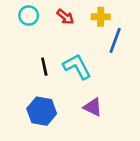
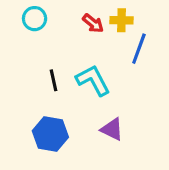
red arrow: (65, 17) -> (93, 23), moved

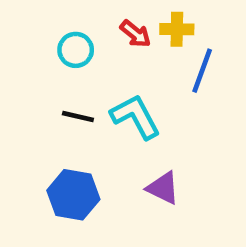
cyan circle: (35, 19) -> (76, 50), moved
black line: (54, 80) -> (78, 117), turned -65

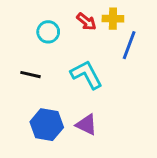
black line: (78, 117) -> (31, 75), moved
purple triangle: (163, 188) -> (86, 125), moved

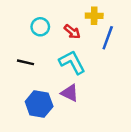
red arrow: (86, 22) -> (72, 32), moved
purple triangle: (86, 125) -> (70, 93), moved

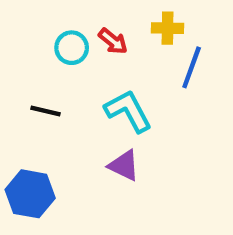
red arrow: (72, 32) -> (113, 41), moved
blue hexagon: (39, 104) -> (30, 194), moved

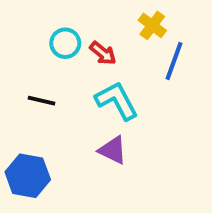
yellow cross: (168, 28) -> (152, 25), turned 36
red arrow: (113, 41) -> (103, 53), moved

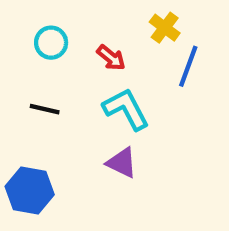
cyan circle: (65, 43) -> (51, 43), moved

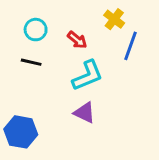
black line: (45, 109) -> (31, 62), moved
cyan L-shape: (126, 109) -> (88, 76), turned 96

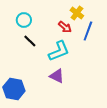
red arrow: (77, 40) -> (65, 27), moved
black line: (31, 62) -> (30, 41), moved, turned 32

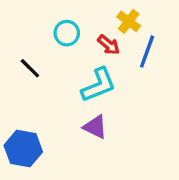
cyan circle: (24, 20) -> (67, 33), moved
black line: (30, 41) -> (30, 68), moved

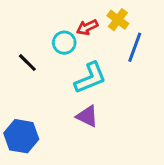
cyan circle: (67, 33) -> (64, 43), moved
red arrow: (109, 45) -> (87, 27), moved, turned 115

